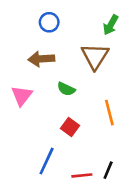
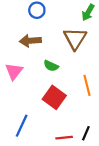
red square: (70, 127) -> (54, 97), size x1.5
blue line: (47, 161) -> (22, 126), moved

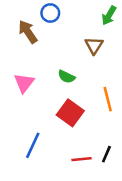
brown triangle: (75, 39) -> (94, 45), size x0.7
brown arrow: (30, 41) -> (28, 32), moved, turned 60

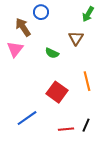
green semicircle: (67, 77) -> (52, 53), moved
pink triangle: (24, 83) -> (15, 49), moved
blue line: (33, 145) -> (27, 118), turned 30

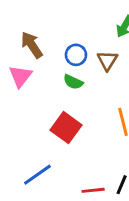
blue circle: (41, 12) -> (76, 55), moved
red square: (57, 92) -> (66, 128), moved

